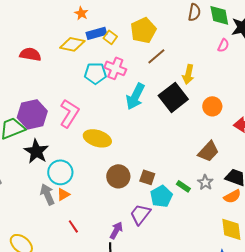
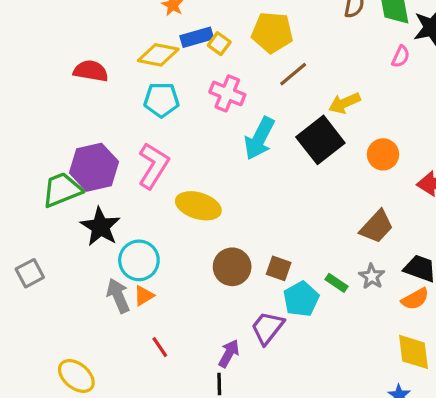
yellow pentagon: (143, 30) -> (272, 32), turned 30
cyan pentagon: (95, 73) -> (161, 100), moved
yellow arrow: (188, 74) -> (344, 103), turned 54

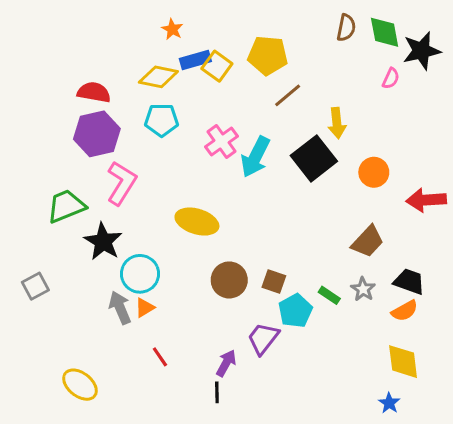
yellow square: (219, 44) -> (217, 66), size x1.4
pink cross: (227, 93) -> (222, 142), moved, turned 32
yellow arrow: (344, 103) -> (337, 123), turned -72
pink L-shape: (153, 166) -> (122, 183), moved
purple hexagon: (94, 167) -> (97, 134), moved

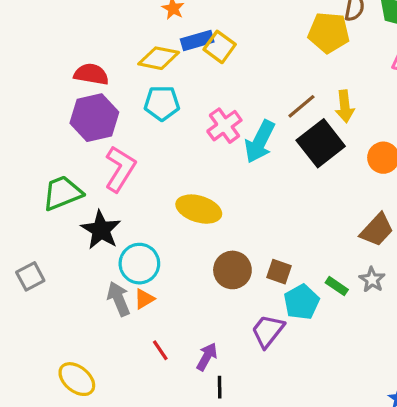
yellow pentagon: (268, 55) -> (329, 33), moved
brown line: (288, 95) -> (301, 106), moved
purple arrow: (226, 363) -> (207, 357), moved

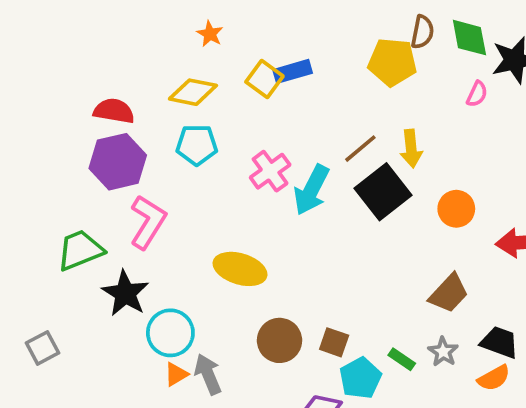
blue rectangle: (197, 41) -> (293, 71), moved
gray arrow: (119, 299) -> (208, 374), moved

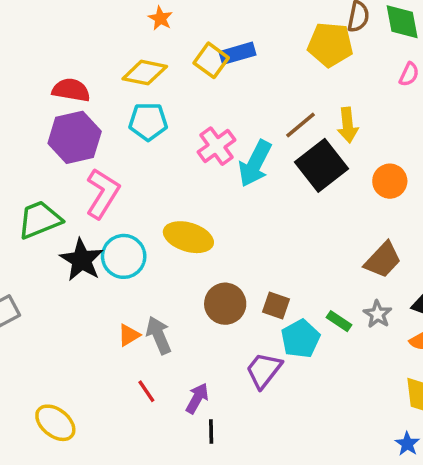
cyan circle: (170, 333) -> (124, 256), moved

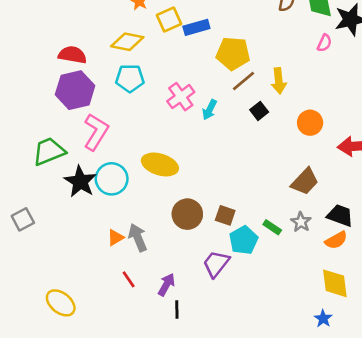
yellow pentagon: (330, 45) -> (233, 54), moved
yellow square: (211, 60) -> (169, 20), moved, turned 30
cyan arrow: (255, 164) -> (210, 110), size x0.6
black square: (322, 165) -> (259, 111), size x0.5

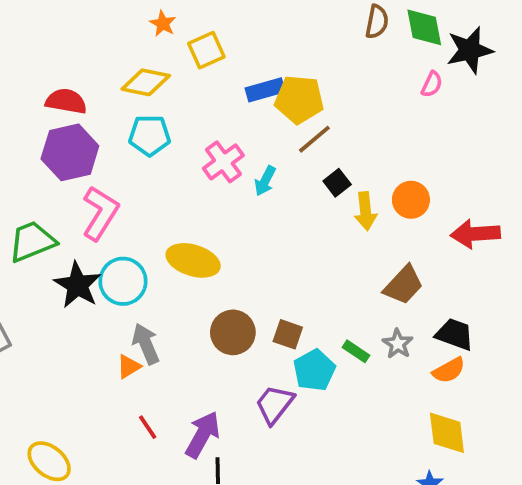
blue rectangle: (196, 27) -> (265, 90), moved
yellow arrow: (279, 81) -> (365, 211), moved
gray arrow: (138, 238) -> (146, 344), moved
purple arrow: (166, 285) -> (203, 435), size x1.4

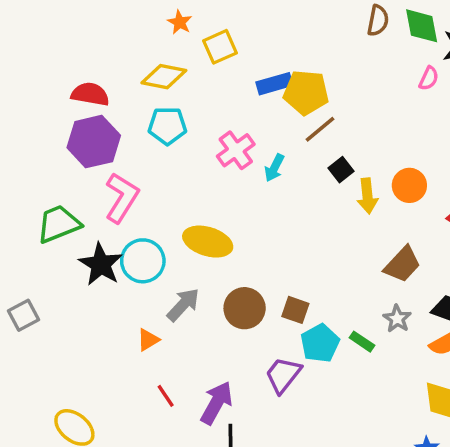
gray arrow: (146, 344) -> (183, 305), moved, turned 66
green rectangle: (356, 351) -> (362, 342), moved

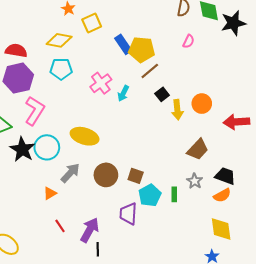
pink semicircle: (429, 78) -> (189, 41), moved
blue rectangle: (274, 84) -> (123, 44), turned 72
green rectangle: (362, 342) -> (174, 194), turned 56
purple trapezoid: (283, 375) -> (128, 214), turned -35

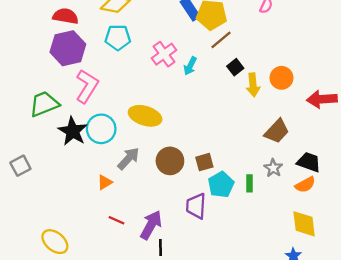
brown square: (136, 176) -> (204, 162), turned -35
red line: (60, 226) -> (117, 220), turned -32

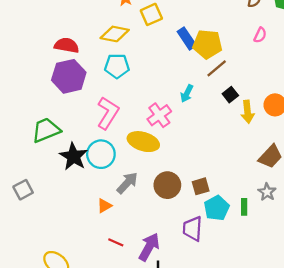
pink cross: (164, 54) -> (159, 115), moved
pink L-shape: (87, 86) -> (108, 113), moved

